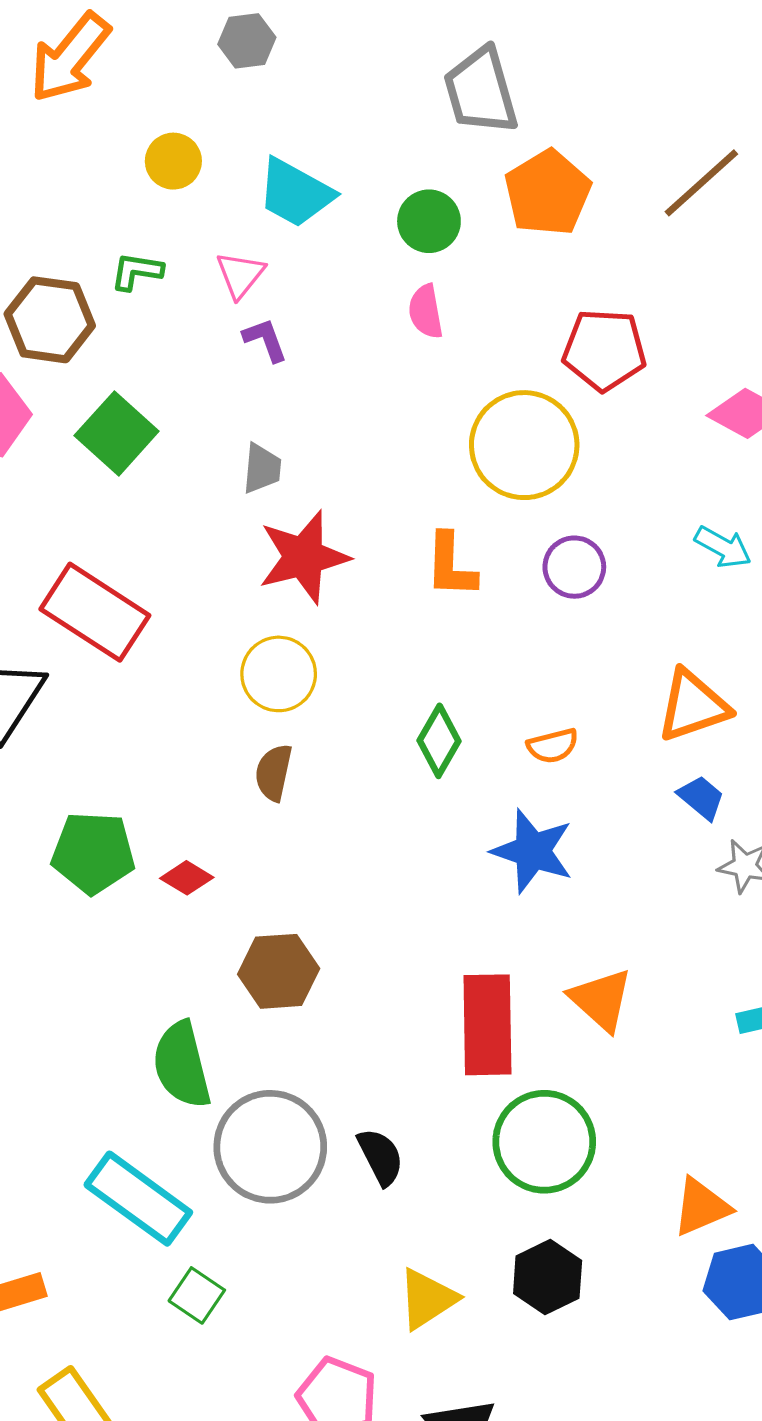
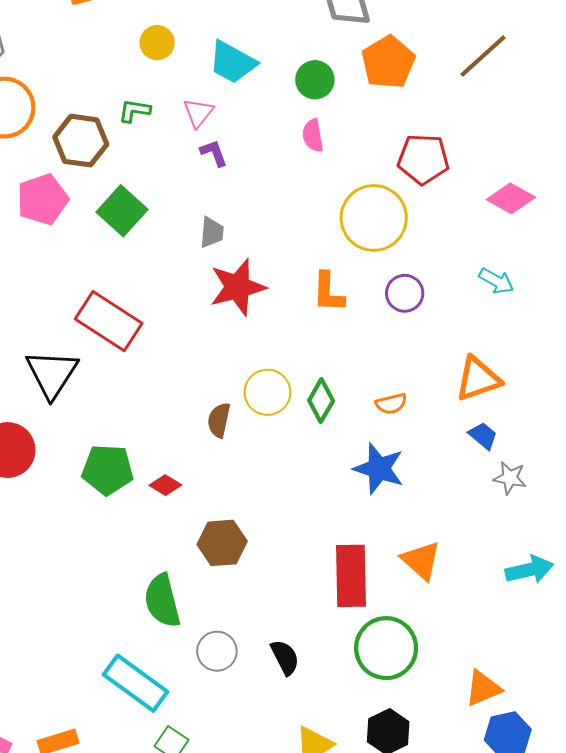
yellow circle: (279, 674) -> (267, 392), moved
gray circle: (270, 1147) -> (217, 651), size x0.6

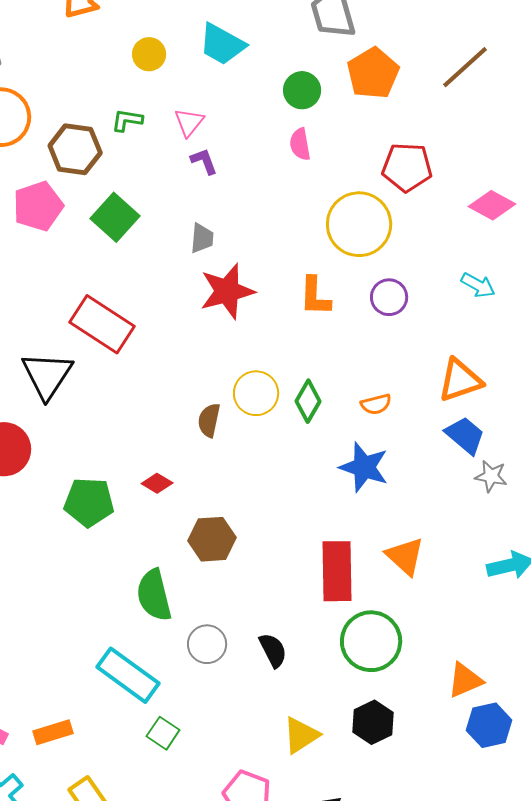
cyan trapezoid: (232, 62) -> (222, 44), moved
blue trapezoid: (483, 436) -> (465, 435), size x1.4
green pentagon: (108, 470) -> (89, 502), moved

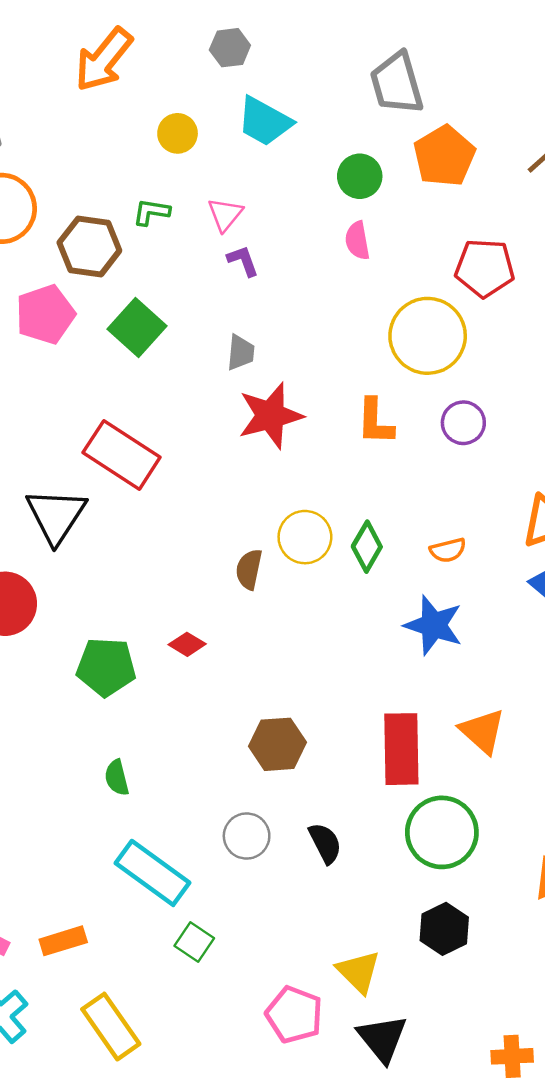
brown hexagon: (212, 539) -> (278, 744), moved
green semicircle: (154, 595) -> (117, 778), moved, size x0.6
yellow triangle: (301, 735) -> (359, 972), moved, turned -42

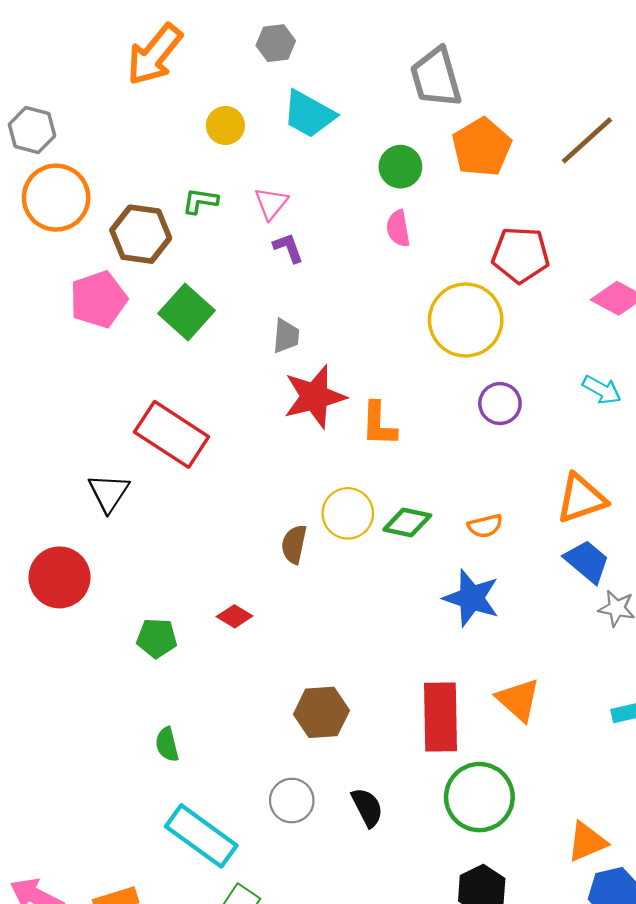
orange L-shape: (375, 422) -> (379, 424), moved
black triangle: (56, 516) -> (109, 493), size x0.7
green diamond: (367, 547) -> (407, 522), turned 72
green pentagon: (106, 667) -> (157, 638), size x0.7

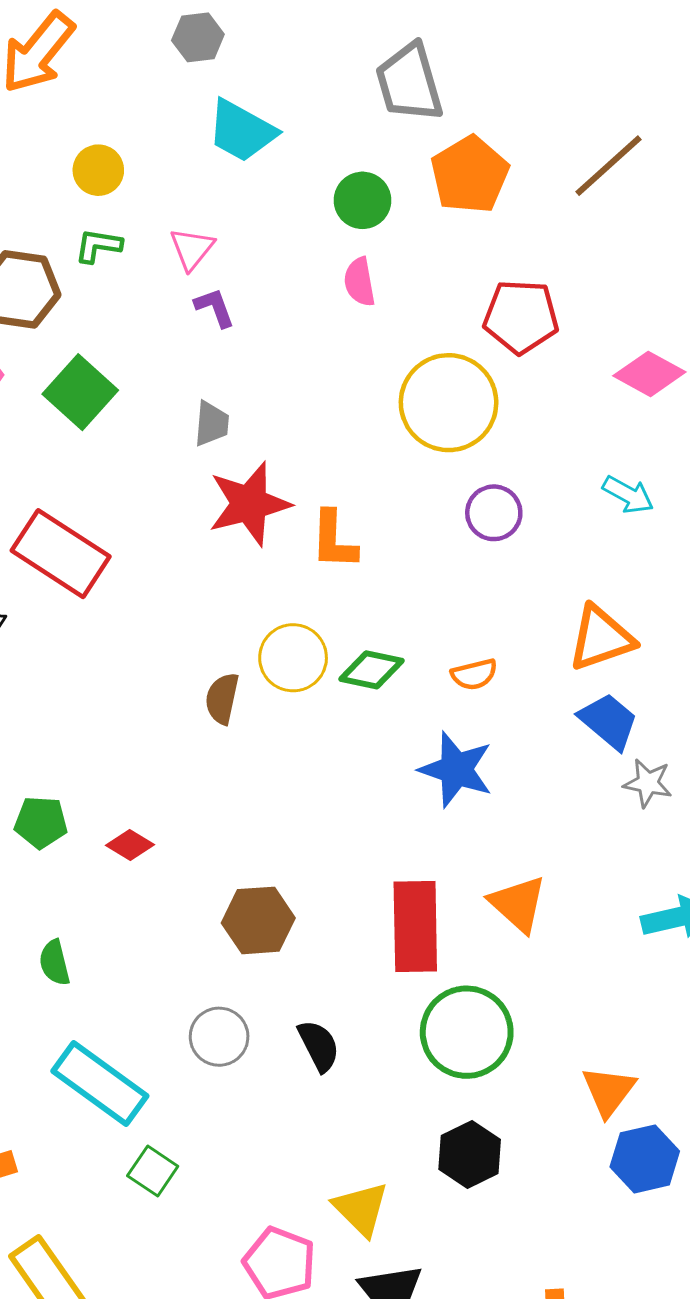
yellow circle: (225, 125) -> (98, 170), moved
red diamond: (235, 616) -> (130, 845), moved
orange triangle: (587, 842) -> (609, 1091), turned -30

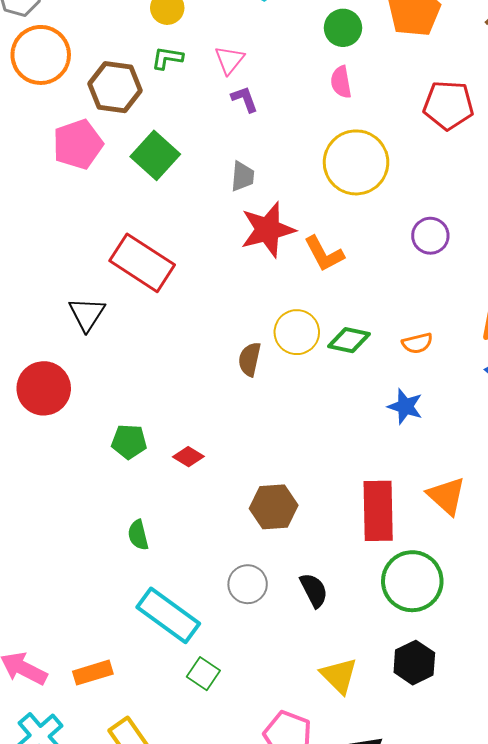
yellow circle: (449, 403) -> (356, 162), moved
orange L-shape: (334, 540) -> (324, 254), turned -30
blue star: (456, 769) -> (405, 406), size x0.7
yellow triangle: (361, 1209) -> (339, 676), moved

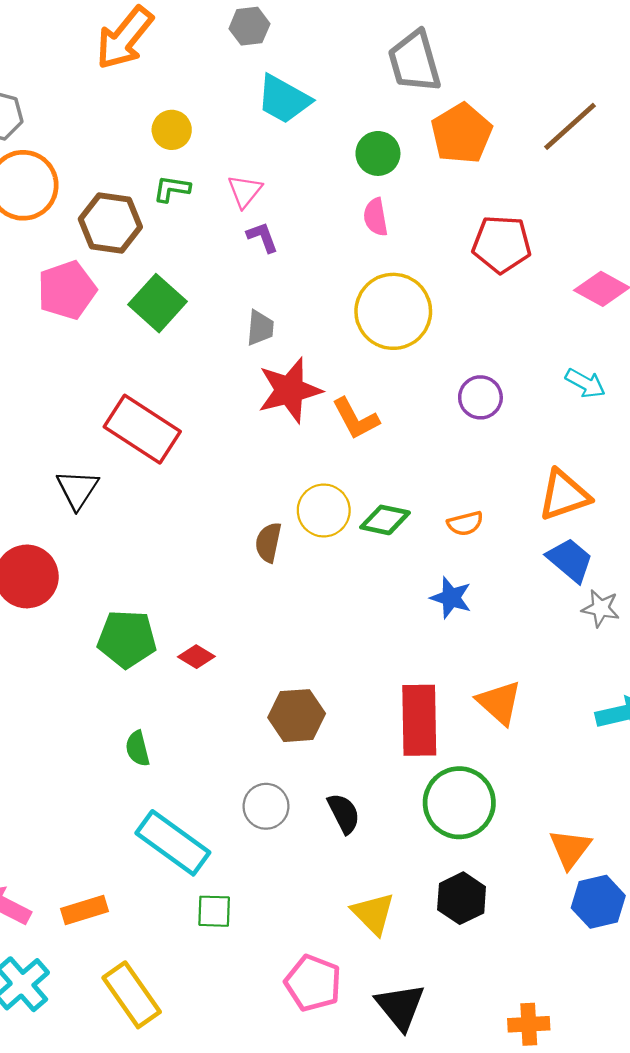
green pentagon: (129, 442) -> (127, 639), size x1.4
green square: (203, 674) -> (214, 911), turned -32

